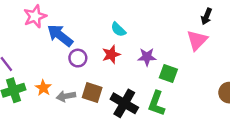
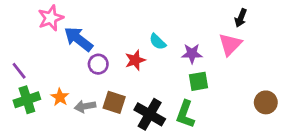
cyan semicircle: (118, 29) -> (158, 42), moved
purple star: (147, 57) -> (192, 54), moved
green square: (168, 74) -> (198, 81), turned -30

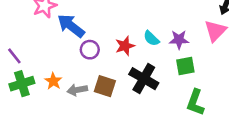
cyan semicircle: (158, 42) -> (151, 38), moved
black cross: (150, 114) -> (144, 79), moved
green L-shape: (185, 114) -> (195, 102), moved

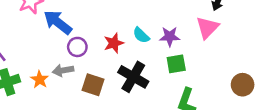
gray arrow: (77, 90) -> (63, 70), moved

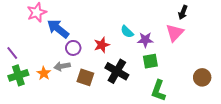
cyan semicircle: (141, 35) -> (127, 32), moved

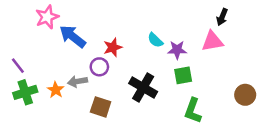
pink triangle: (175, 33) -> (212, 41), turned 36
red star: (102, 45) -> (113, 47), moved
purple circle: (73, 48) -> (99, 67), moved
brown square: (85, 77) -> (101, 107), moved

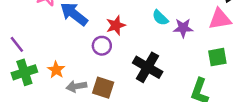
green square: (183, 75) -> (217, 57), moved
gray arrow: (77, 81) -> (76, 86), moved

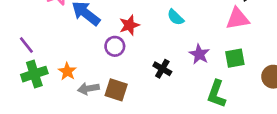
purple star: (183, 28) -> (199, 54), moved, turned 30
black cross: (148, 67) -> (162, 69), size x0.6

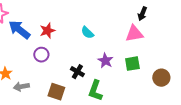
red star: (129, 25) -> (47, 31), moved
brown square: (116, 90) -> (56, 92), moved
green L-shape: (216, 94) -> (95, 91), moved

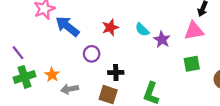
red star: (47, 31) -> (110, 27), moved
purple star: (105, 61) -> (162, 40), moved
black cross: (77, 72) -> (116, 73), moved, turned -32

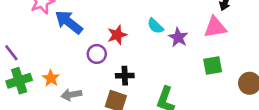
red star: (110, 27) -> (117, 35), moved

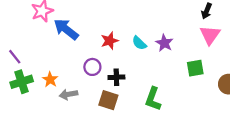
cyan semicircle: (155, 26) -> (139, 43), moved
pink triangle: (215, 27) -> (210, 35), moved, turned -45
purple circle: (97, 54) -> (92, 67), moved

